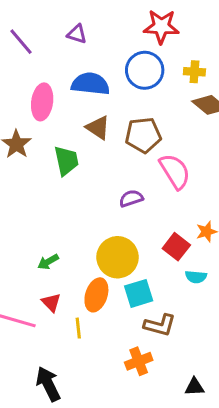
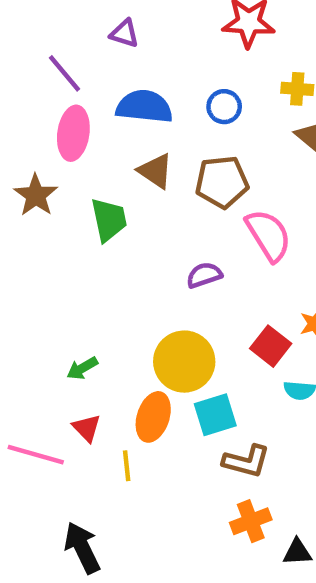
purple line: (21, 42) -> (65, 73), moved
blue circle: (145, 70) -> (224, 107), moved, size x0.6
orange cross: (139, 361) -> (251, 521), moved

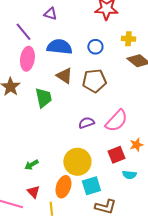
pink semicircle: (268, 235) -> (116, 121), moved, turned 75
red square: (271, 346) -> (116, 155), turned 30

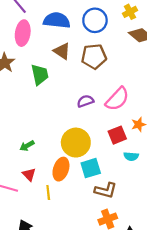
yellow cross: (128, 39) -> (130, 12), turned -32
blue circle: (95, 47) -> (95, 20), size x1.5

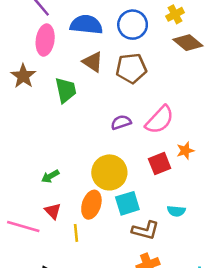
cyan semicircle: (131, 156) -> (176, 211), moved

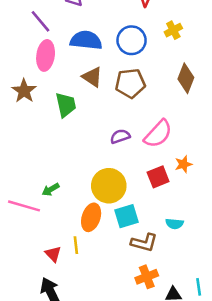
brown diamond: (188, 43) -> (186, 78), moved, turned 72
red triangle: (53, 211) -> (53, 254), moved
pink line: (23, 226) -> (24, 206), moved

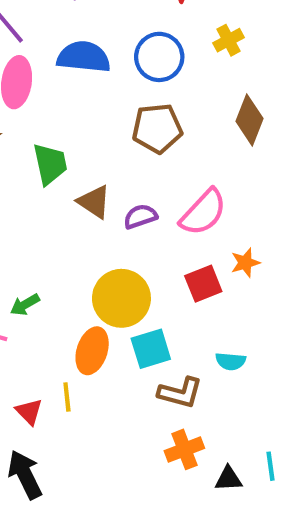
brown triangle: (92, 77) -> (94, 202), moved

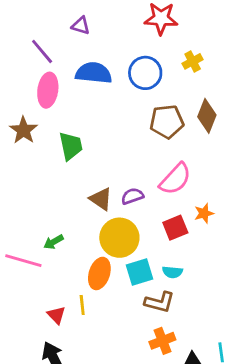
brown pentagon: (157, 128) -> (167, 122), moved
brown triangle: (94, 202) -> (101, 199), moved
purple semicircle: (140, 216) -> (132, 196), moved
cyan semicircle: (231, 361) -> (172, 272), moved

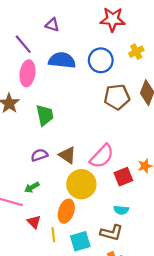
pink semicircle: (175, 179) -> (102, 156), moved
purple semicircle: (132, 196) -> (39, 155), moved
cyan square: (140, 272) -> (80, 241), moved
red triangle: (56, 315) -> (34, 222), moved

